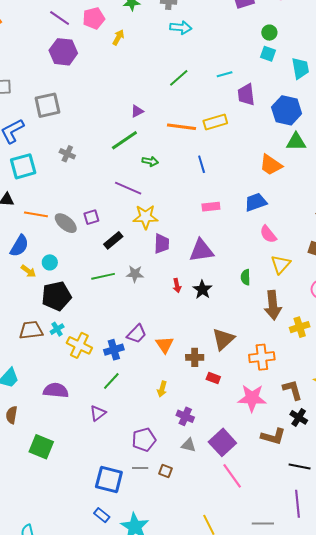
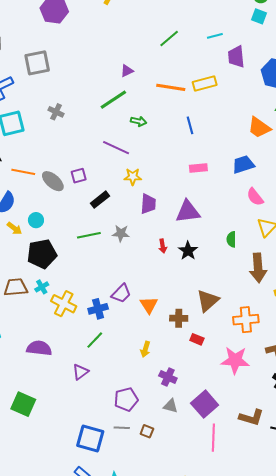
yellow star: (145, 217) -> (133, 177), size x0.7
brown L-shape: (273, 436) -> (251, 417), moved
pink line: (232, 476) -> (213, 438), turned 36

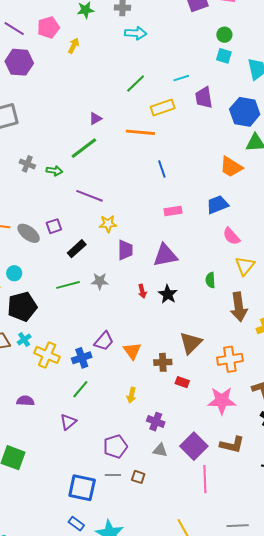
yellow rectangle: (205, 84) -> (163, 108), moved
green arrow: (139, 121) -> (54, 171), moved
purple semicircle: (39, 348) -> (25, 401), size x0.7
brown L-shape: (251, 417) -> (232, 445), moved

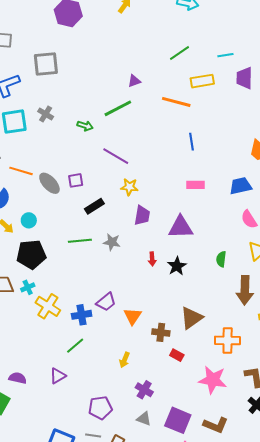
gray cross: (27, 164) -> (46, 114), moved
purple semicircle: (25, 401) -> (18, 378), moved
purple square: (194, 446) -> (178, 420), turned -32

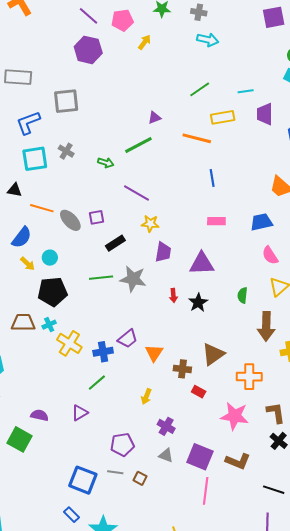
gray star: (112, 242) -> (133, 279), size x1.5

